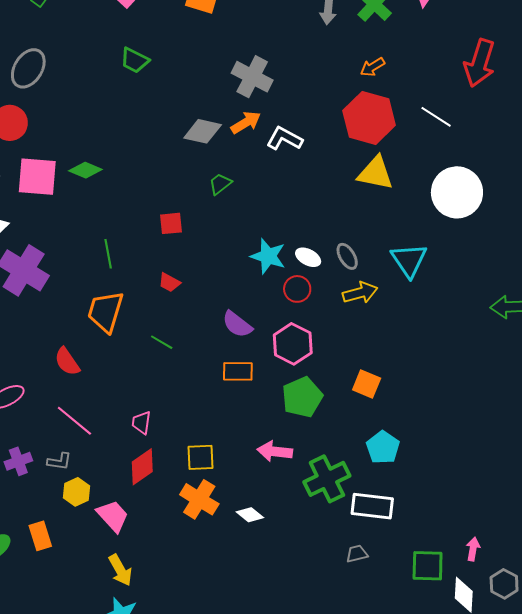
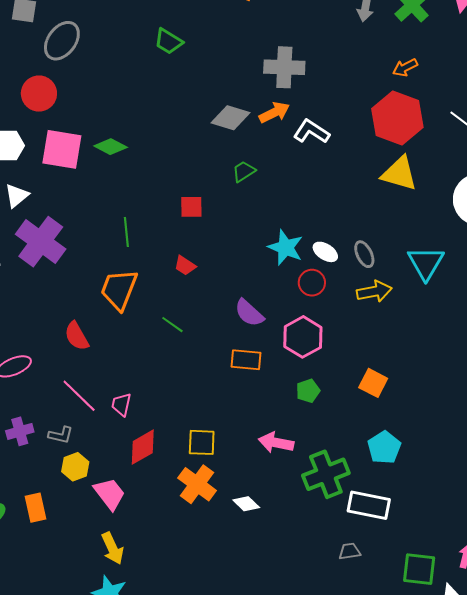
gray cross: (252, 77) -> (284, 67), turned -30
green pentagon: (302, 397) -> (308, 391), size x0.6
pink trapezoid: (141, 423) -> (121, 404), moved

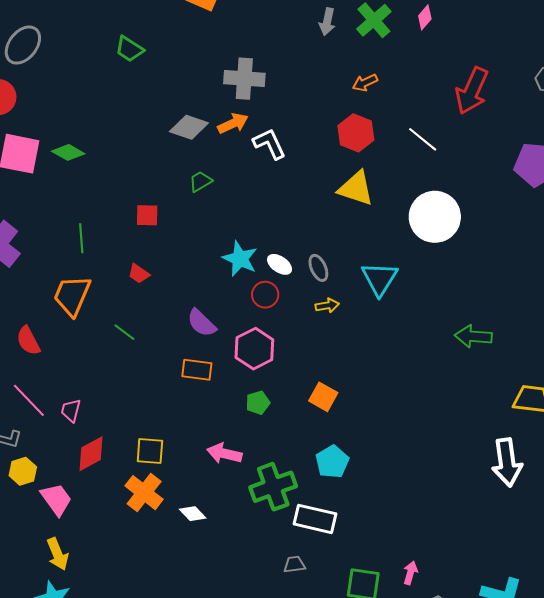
red hexagon: (397, 118) -> (356, 133), size x0.7
white L-shape: (311, 132) -> (269, 144), turned 30
yellow arrow: (374, 292) -> (327, 306), size x0.7

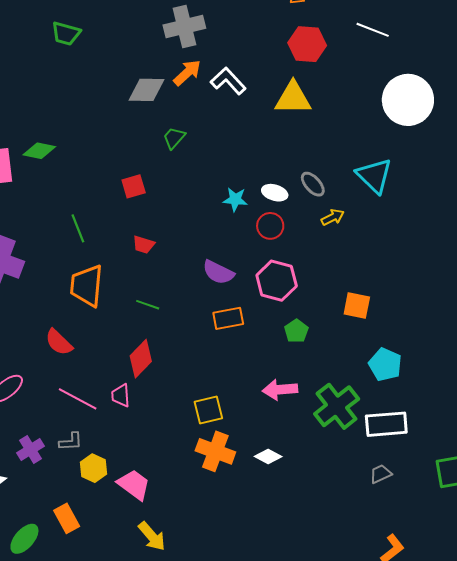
yellow triangle: (356, 188) -> (293, 98), moved
cyan star: (240, 259) -> (235, 199), size x0.7
red diamond: (91, 454) -> (141, 359), moved

